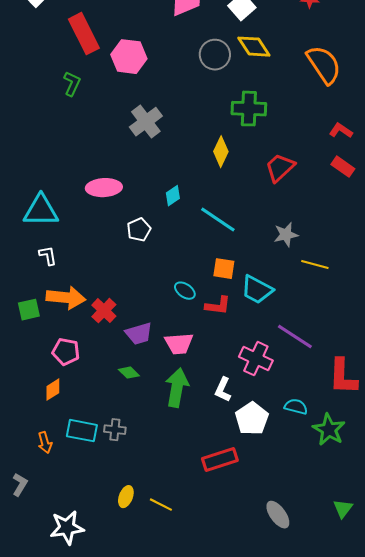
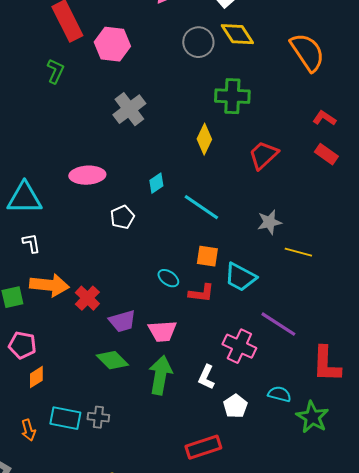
pink pentagon: (66, 352) -> (22, 345), moved
green diamond: (129, 373) -> (112, 360), size x1.5
white pentagon: (252, 419) -> (235, 406), size x0.7

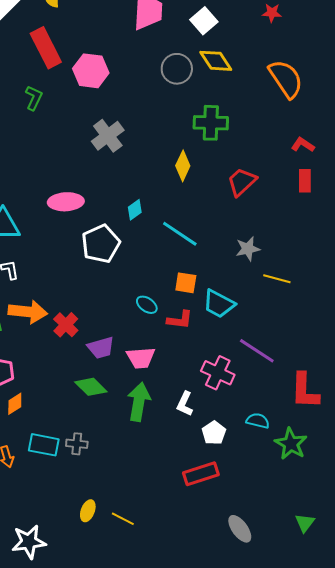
red rectangle: (326, 154) -> (305, 181), turned 55
white pentagon: (122, 217) -> (101, 244), size x1.6
red rectangle: (203, 447) -> (201, 474), moved

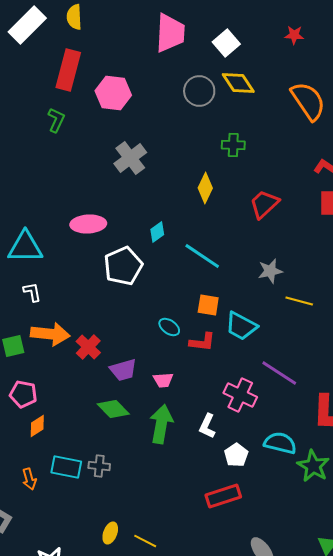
red rectangle: (46, 48) -> (68, 70), turned 42
green cross: (211, 123) -> (233, 145), size x0.7
pink trapezoid: (141, 358) -> (163, 380), size x0.7
cyan semicircle: (258, 421) -> (280, 443), size x1.4

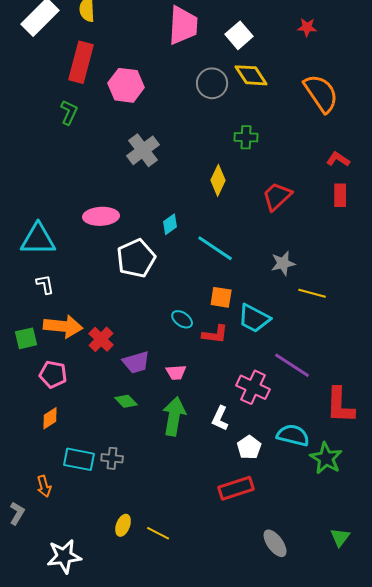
pink pentagon: (23, 394) -> (53, 374), moved
green diamond: (113, 409) -> (126, 401), size x0.7
orange arrow: (29, 479) -> (44, 486), moved

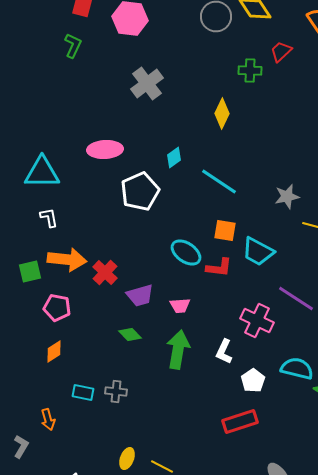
red trapezoid: (277, 196) -> (281, 52), moved, size x0.7
cyan ellipse: (182, 319) -> (186, 252), size x1.4
cyan rectangle: (79, 459) -> (83, 392), size x0.7

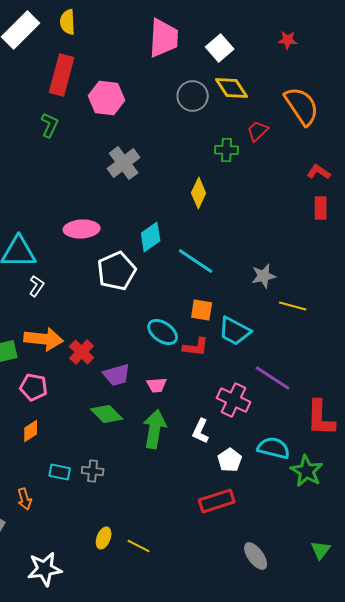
cyan diamond: (174, 158) -> (151, 237), size x1.4
white L-shape: (49, 218) -> (37, 286), moved, turned 45
green diamond: (130, 334) -> (107, 414), size x1.4

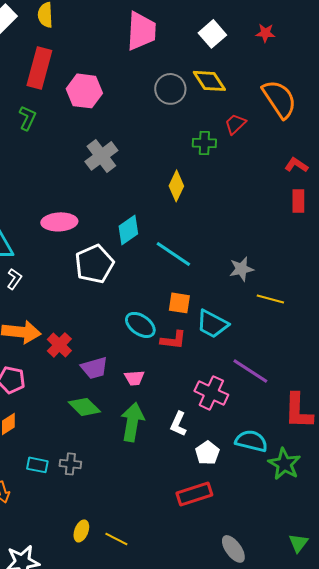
white square: (220, 48) -> (212, 34), moved

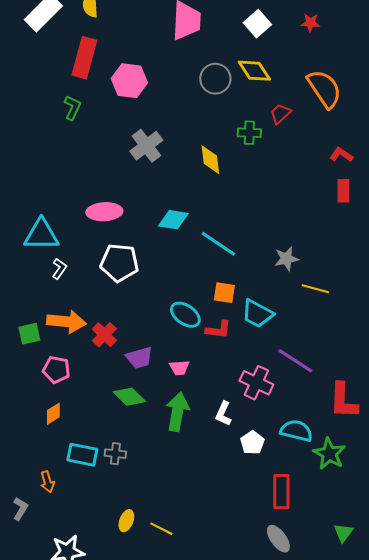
yellow diamond: (176, 186) -> (210, 160), moved, turned -32
cyan diamond: (128, 230) -> (173, 220), turned 44
white pentagon: (94, 264) -> (119, 263), moved, turned 30
cyan rectangle: (37, 465) -> (82, 455), size x1.4
red rectangle: (194, 494) -> (281, 492), moved, turned -72

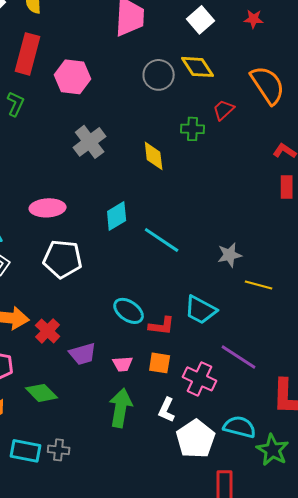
cyan diamond: (173, 220) -> (117, 216), turned -40
orange square: (224, 293) -> (160, 363), moved
green diamond: (129, 397) -> (42, 393), moved
white pentagon: (252, 443) -> (196, 439), size x1.6

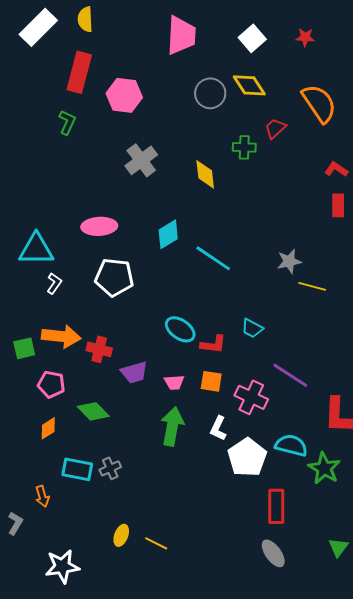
gray star: (230, 255) -> (289, 261), moved
yellow line: (259, 285) -> (312, 286), moved
cyan trapezoid: (201, 310) -> (252, 328), size x0.7
red cross: (48, 331) -> (99, 349), turned -30
gray cross: (59, 450) -> (110, 468), turned -30

